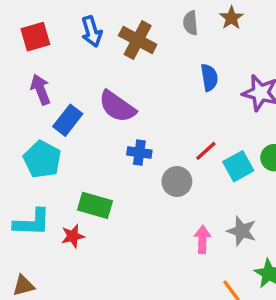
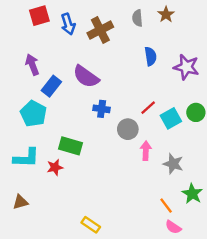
red square: (35, 37) -> (39, 16), moved
brown cross: (138, 40) -> (100, 30), turned 35
pink arrow: (202, 239) -> (146, 151), moved

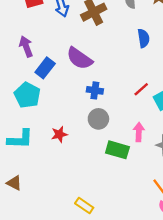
gray circle: (128, 129) -> (98, 119), moved
green rectangle: (70, 146) -> (117, 150), moved
red star: (55, 167) -> (59, 134), moved
brown triangle: (20, 202) -> (14, 183), turned 42

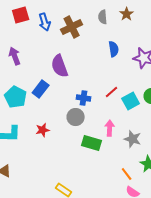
purple semicircle: (79, 58) -> (60, 66), turned 35
blue rectangle: (45, 68) -> (41, 89), moved
blue cross: (95, 90) -> (84, 98), moved

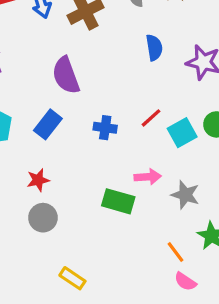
blue rectangle: (41, 89) -> (48, 124), moved
gray circle: (76, 117) -> (43, 218), moved
pink arrow: (110, 128) -> (148, 177), turned 84

